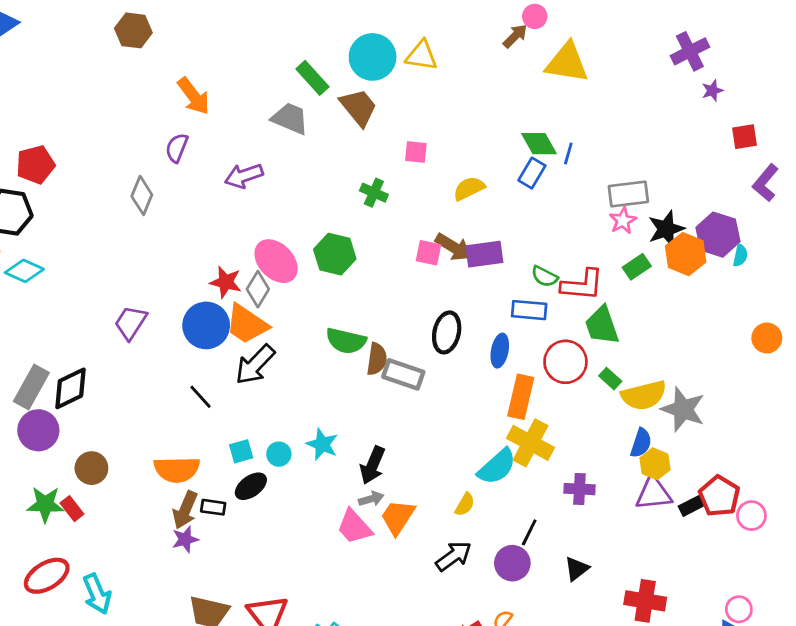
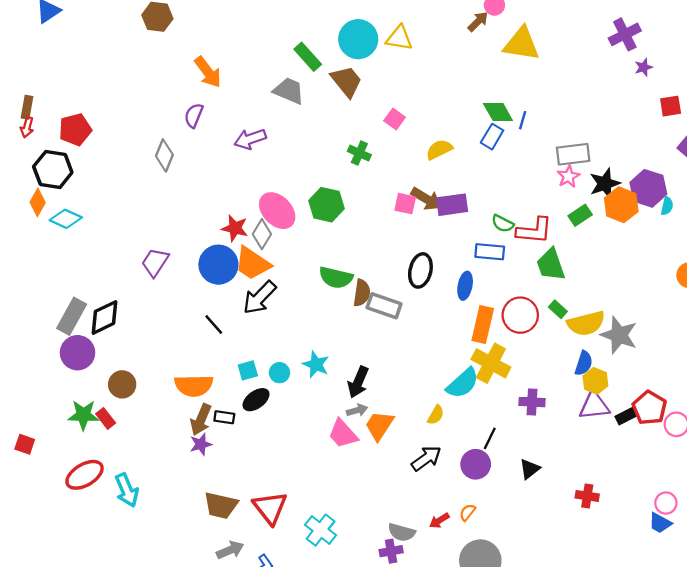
pink square: (416, 152) -> (395, 119), turned 30
red circle: (565, 362) -> (520, 315), moved
red cross: (645, 601) -> (587, 496), size x0.7

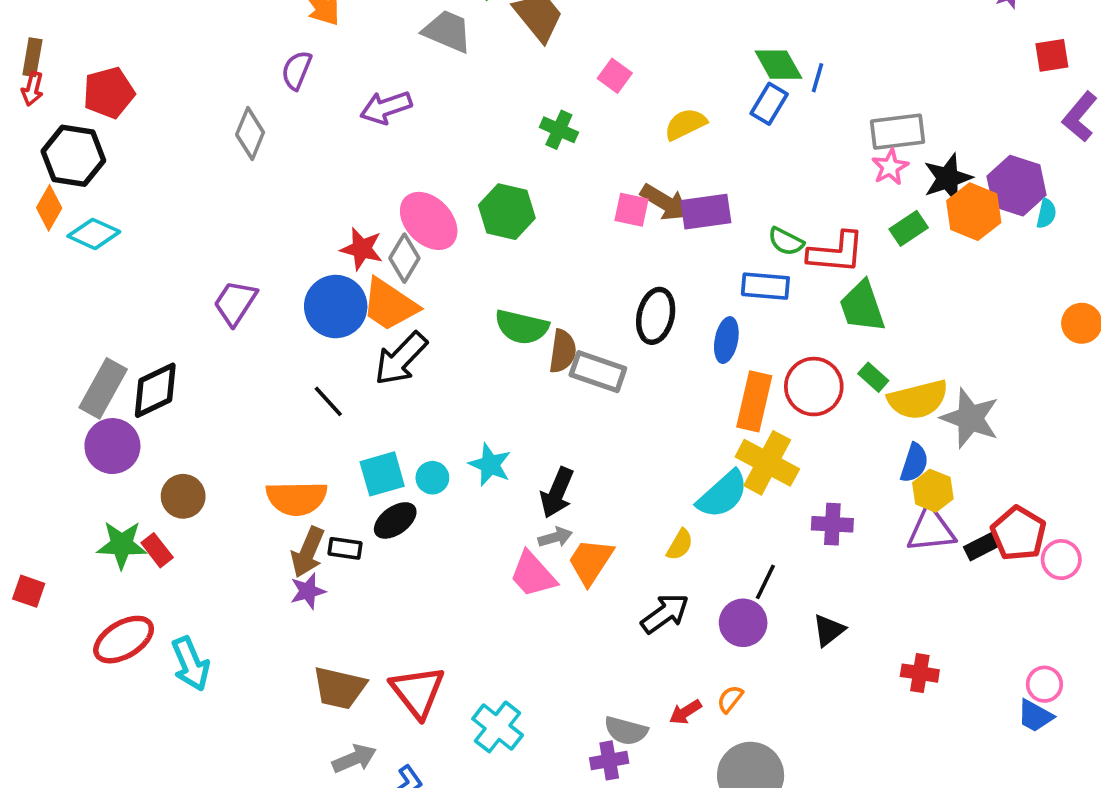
cyan square: (248, 370) -> (382, 474), size x1.4

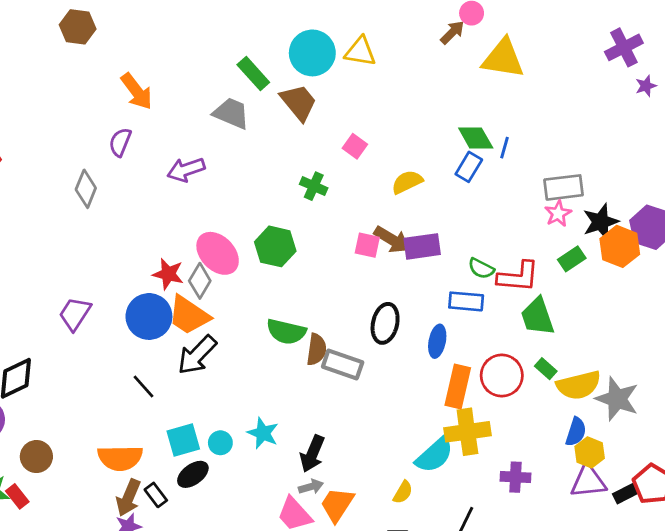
yellow cross: (767, 463) -> (467, 432), turned -36
black rectangle: (345, 548) -> (156, 495), turned 45

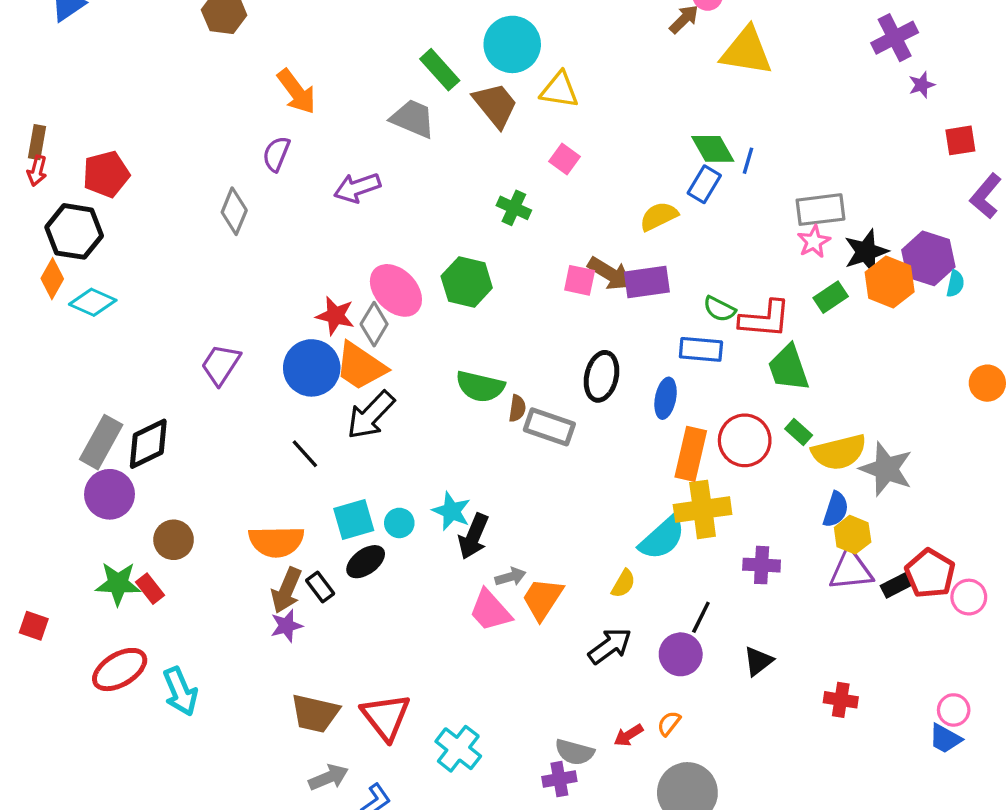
yellow triangle: (360, 52) -> (559, 90), moved
yellow semicircle: (407, 182) -> (659, 216), moved
brown semicircle: (316, 349) -> (517, 408), size x0.7
black arrow: (312, 454) -> (473, 536), moved

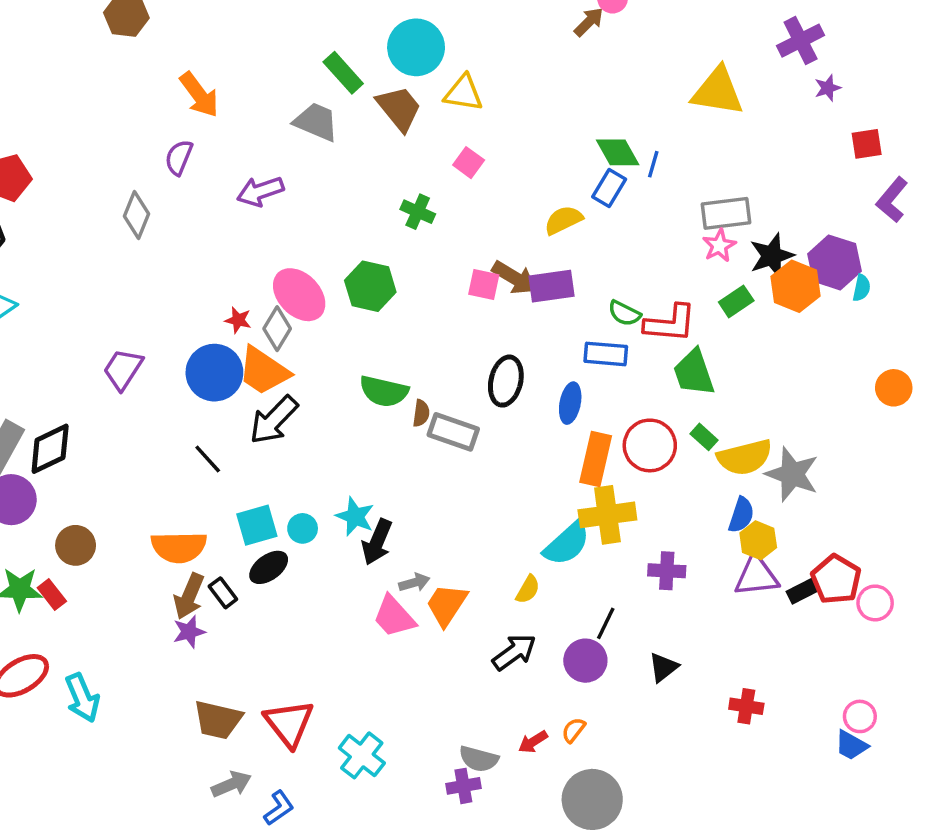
yellow triangle: (746, 51) -> (718, 91), moved
red star: (335, 316) -> (238, 320), size x0.7

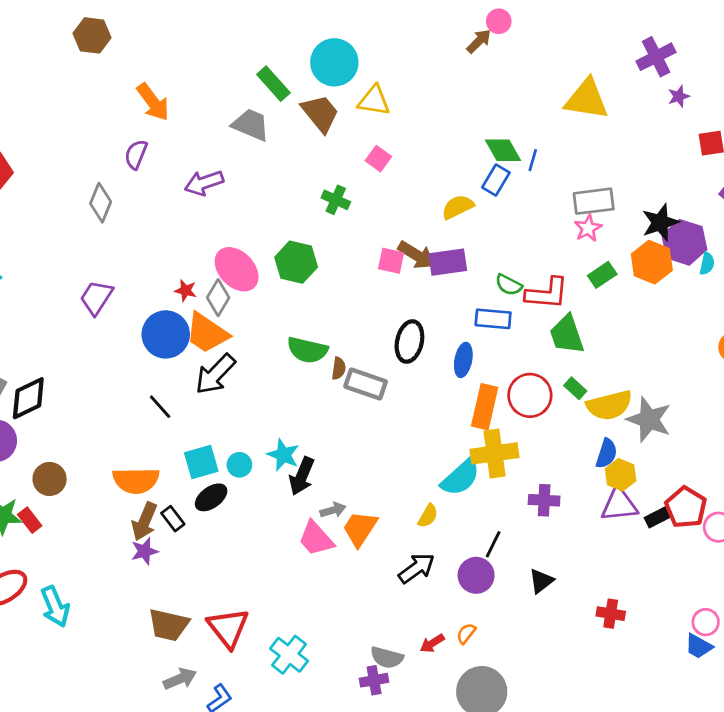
black star: (772, 256) -> (660, 222), moved
purple trapezoid: (123, 369) -> (96, 298), moved

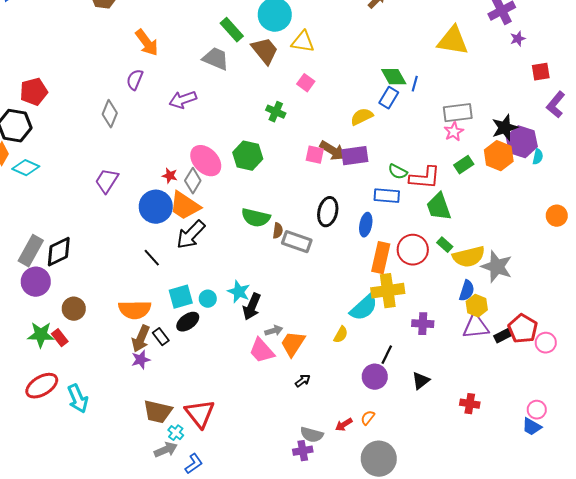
black arrow: (417, 568) -> (303, 381), moved, size x0.6
cyan cross: (289, 655) -> (176, 433), moved, size x0.6

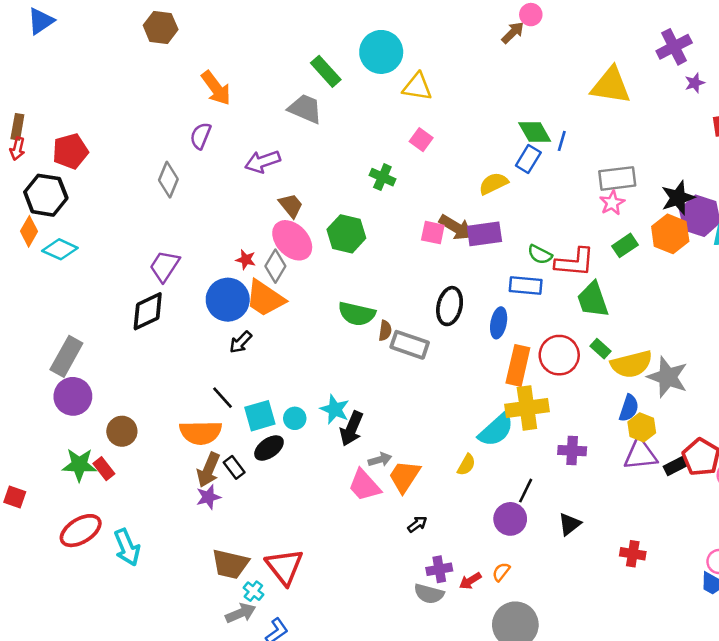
brown trapezoid: (265, 51) -> (291, 205), moved, size x0.7
black arrow: (191, 235) -> (241, 342), moved, size x0.6
black diamond: (59, 252) -> (148, 311), moved
black line: (152, 258) -> (223, 398), moved
purple cross: (303, 451) -> (439, 569), moved

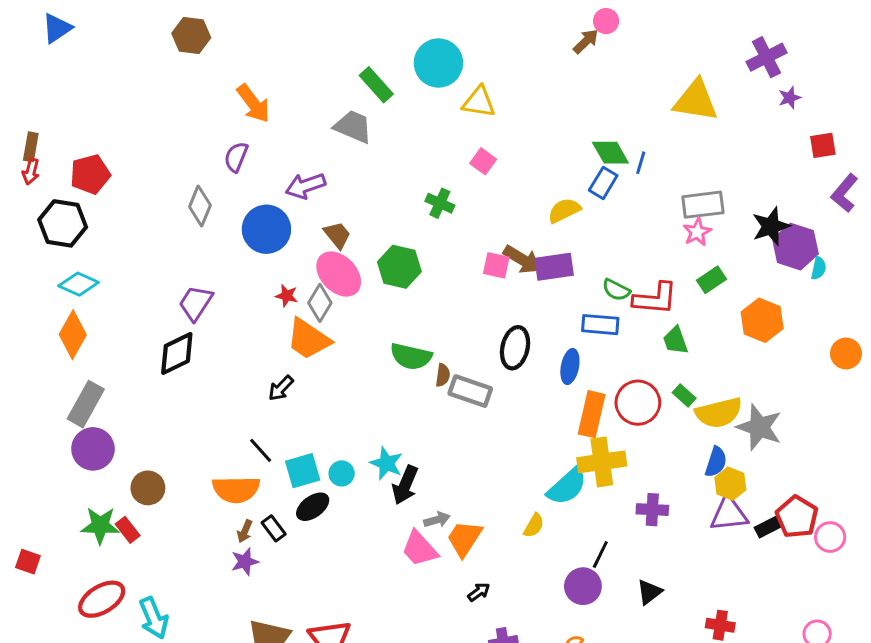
orange diamond: (29, 231) -> (73, 335), moved, size x1.4
orange hexagon: (670, 234) -> (762, 320), moved
blue circle: (228, 300) -> (266, 229), moved
green trapezoid: (593, 300) -> (675, 340), size x0.7
brown arrow: (208, 470) -> (245, 531), size x0.6

